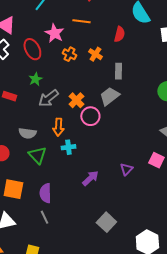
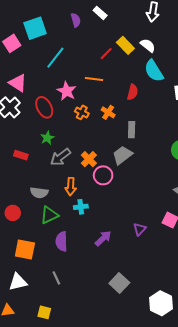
green triangle: (37, 155) -> (49, 215), turned 48
purple semicircle: (45, 193) -> (61, 241), moved

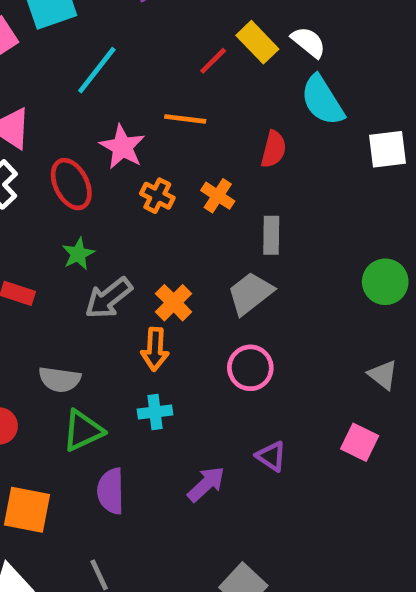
pink circle: (103, 175) -> (250, 368), moved
orange arrow: (71, 187) -> (155, 349), moved
purple triangle: (140, 229) -> (271, 456), moved, turned -40

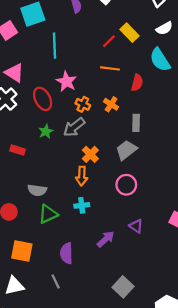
white semicircle: (308, 42) -> (164, 28), moved, turned 112
cyan line: (97, 70) -> (55, 46), turned -40
orange line: (185, 119) -> (110, 68), moved
gray arrow: (108, 298) -> (74, 127), moved
purple semicircle: (111, 491) -> (66, 253), moved

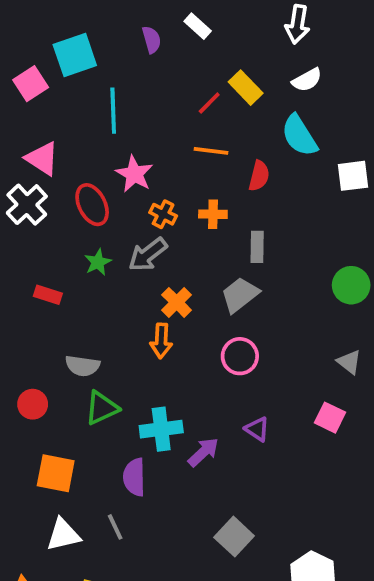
orange cross: (111, 104) -> (213, 214), turned -32
cyan cross: (82, 205) -> (161, 429), moved, size x1.5
white triangle: (14, 286) -> (63, 535), moved

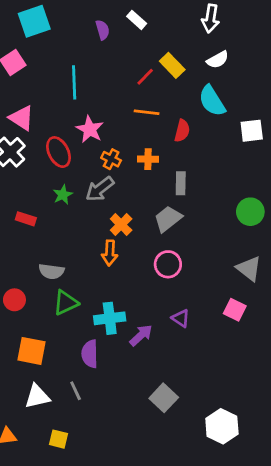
cyan square: (75, 55) -> (34, 21), moved
gray triangle: (349, 362) -> (249, 269), size x1.4

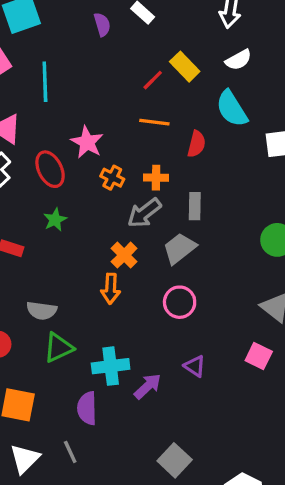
cyan line: (74, 82) -> (45, 82), moved
gray arrow: (100, 189) -> (144, 213), moved
white triangle: (37, 396) -> (25, 459), turned -32

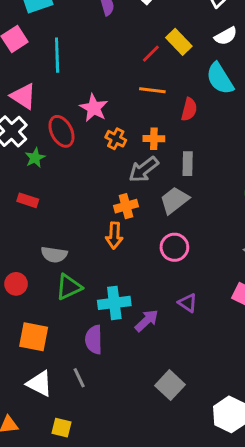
green star: (55, 220) -> (35, 158), moved
orange cross: (124, 255) -> (126, 206), turned 30
white triangle: (25, 459) -> (39, 384), turned -48

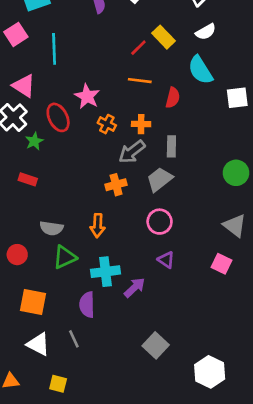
orange arrow: (114, 235) -> (98, 226), moved
purple triangle: (188, 303) -> (166, 260), moved

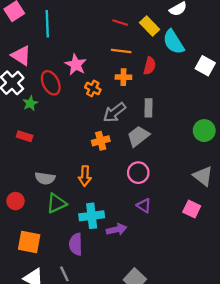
yellow rectangle: (163, 37) -> (150, 26), moved
red line: (138, 48) -> (120, 23), turned 63
white square: (237, 98) -> (205, 66), turned 36
orange cross: (141, 124) -> (123, 77), moved
purple arrow: (135, 287) -> (117, 229), turned 30

